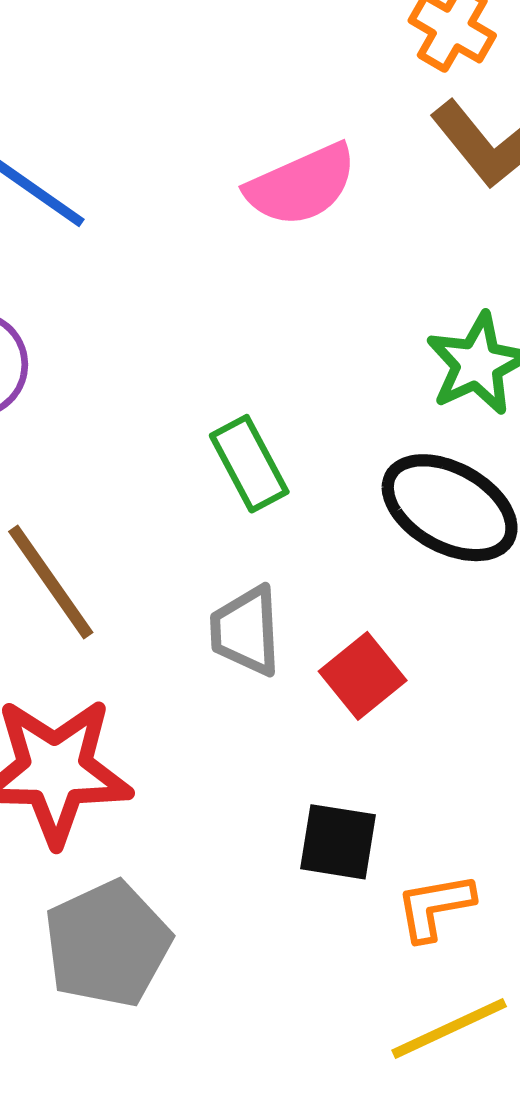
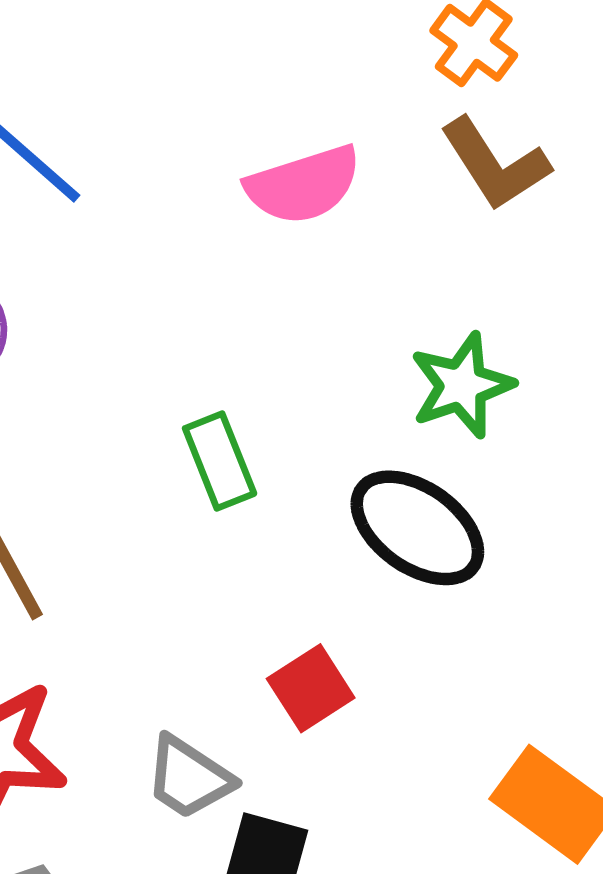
gray trapezoid: (246, 631) -> (189, 778), moved, turned -60

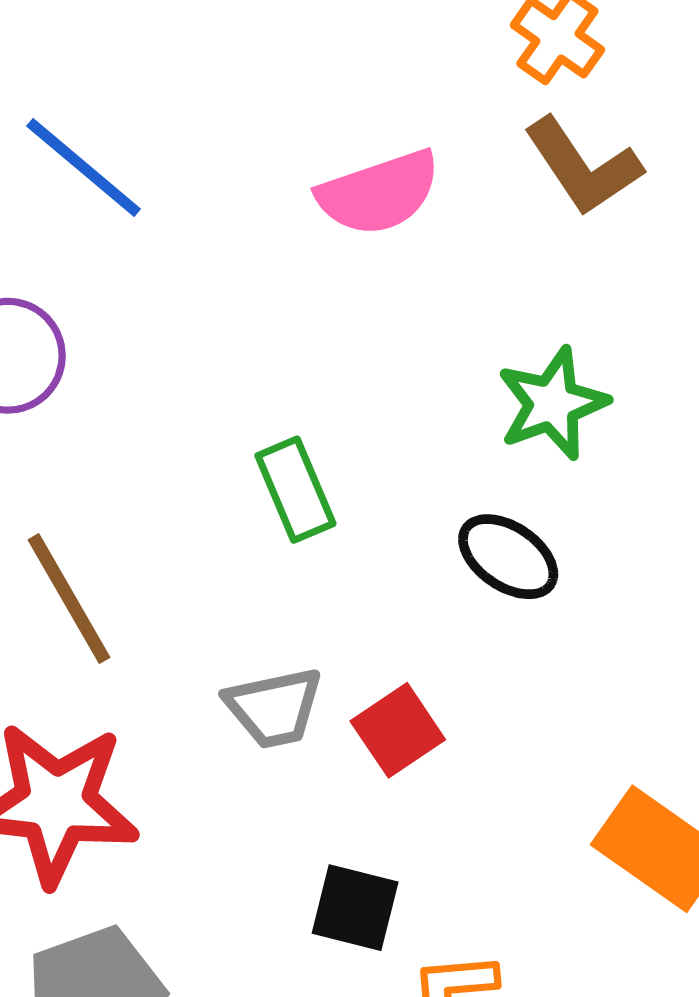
black ellipse: (417, 528) -> (508, 557), size x0.7
gray trapezoid: (189, 778) -> (274, 708), moved, turned -44

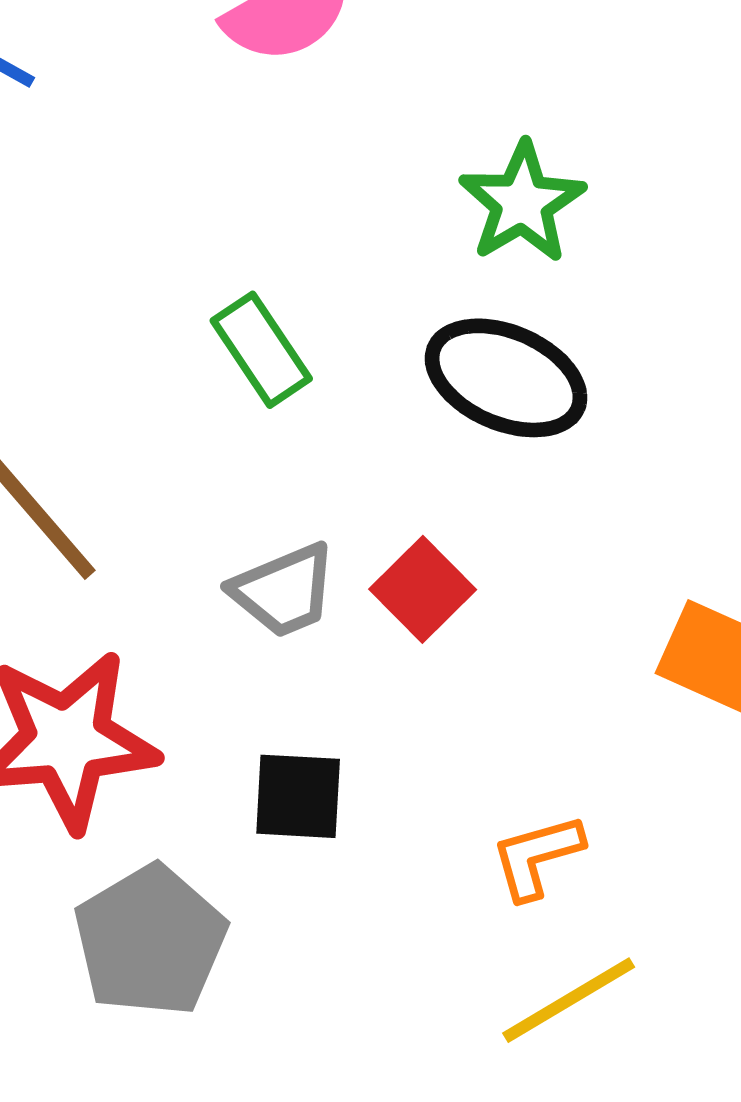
black ellipse: (508, 557) -> (506, 378), size x1.4
black square: (355, 908) -> (298, 796), moved

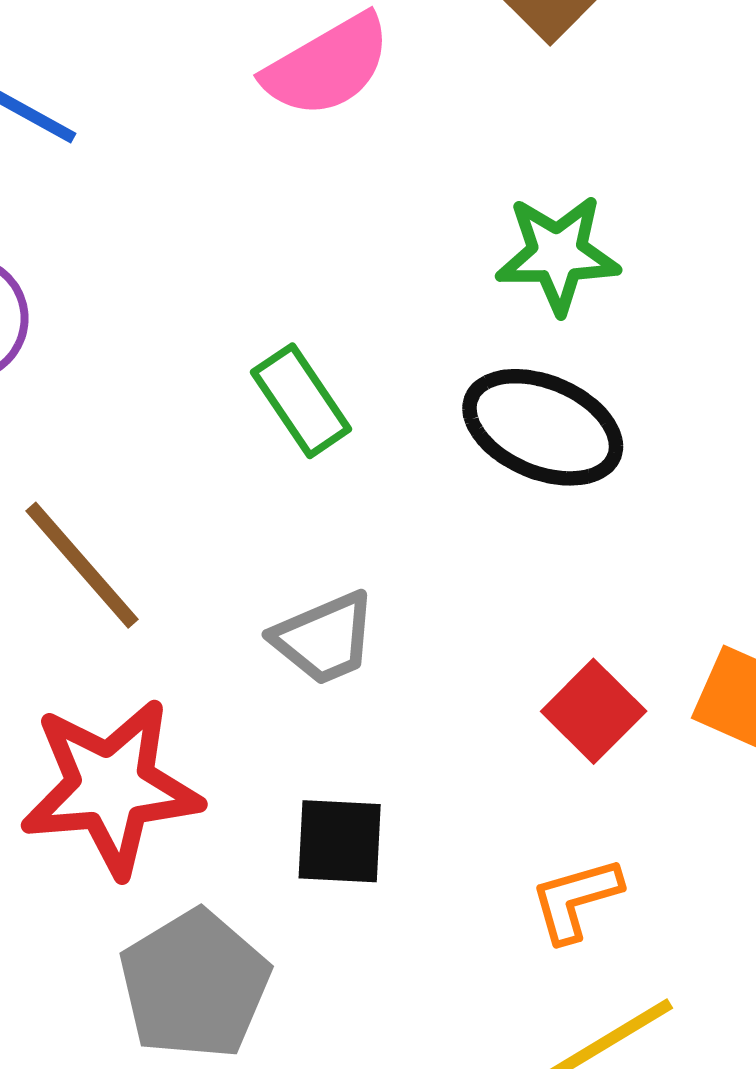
green star: (522, 203) -> (558, 254), turned 30
red square: (423, 589) -> (594, 711), moved

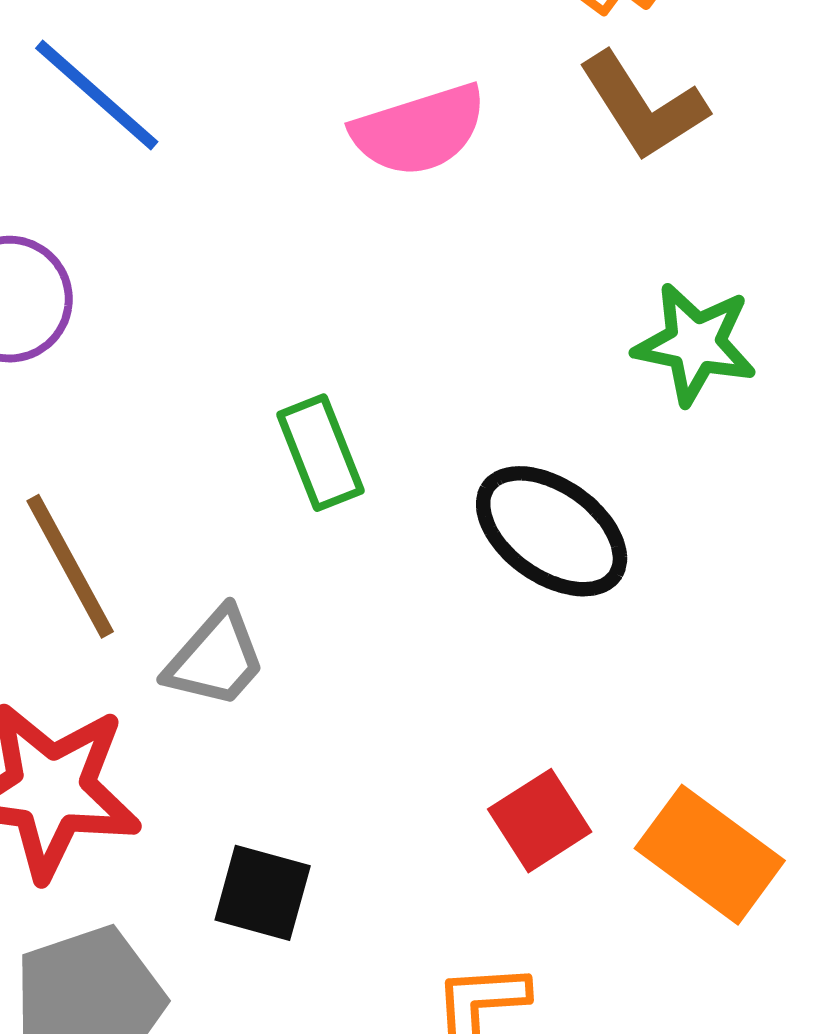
green star: (558, 254) -> (695, 344), moved
gray trapezoid: (324, 638) -> (216, 658), moved, turned -38

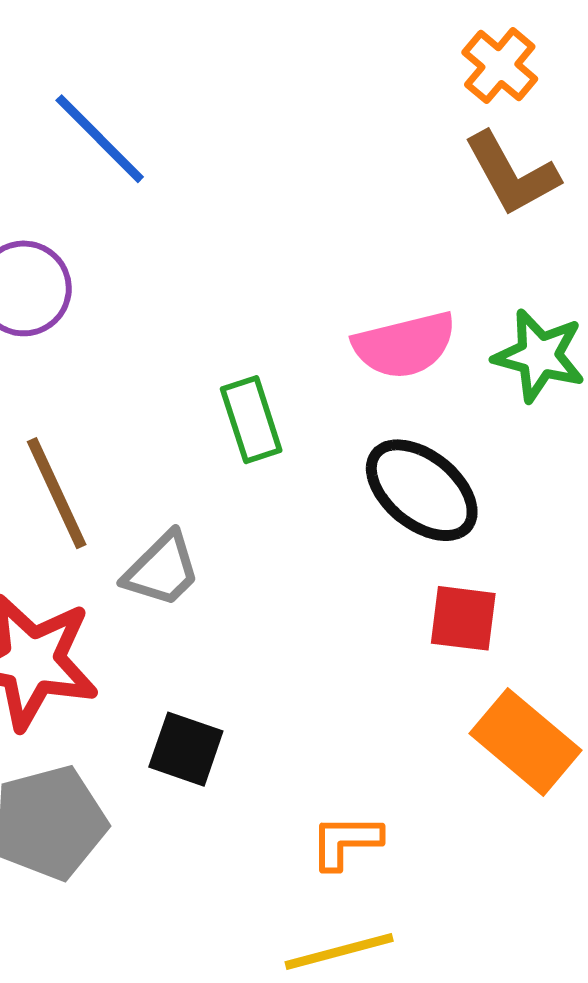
pink semicircle: (419, 130) -> (405, 345), moved
red square: (540, 821) -> (463, 618), moved, turned 36

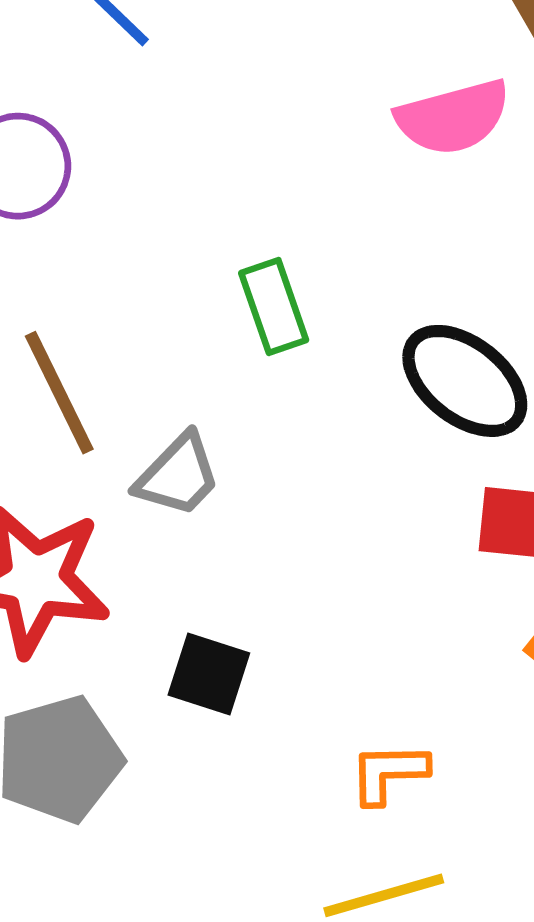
pink semicircle: (405, 345) -> (453, 117), moved

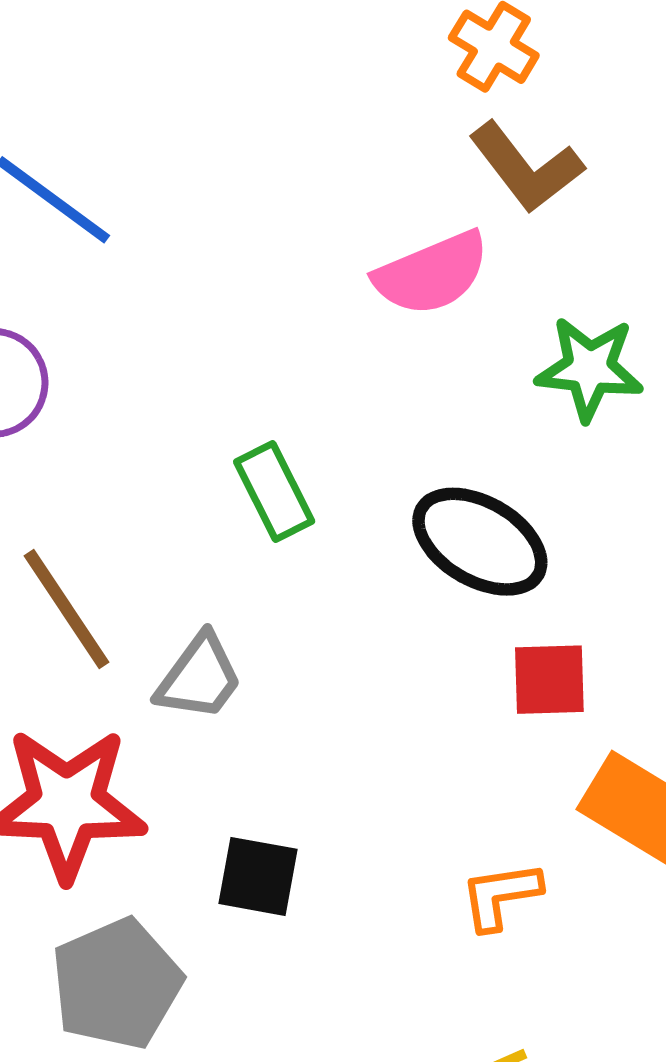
orange L-shape: (389, 773) -> (501, 896), moved

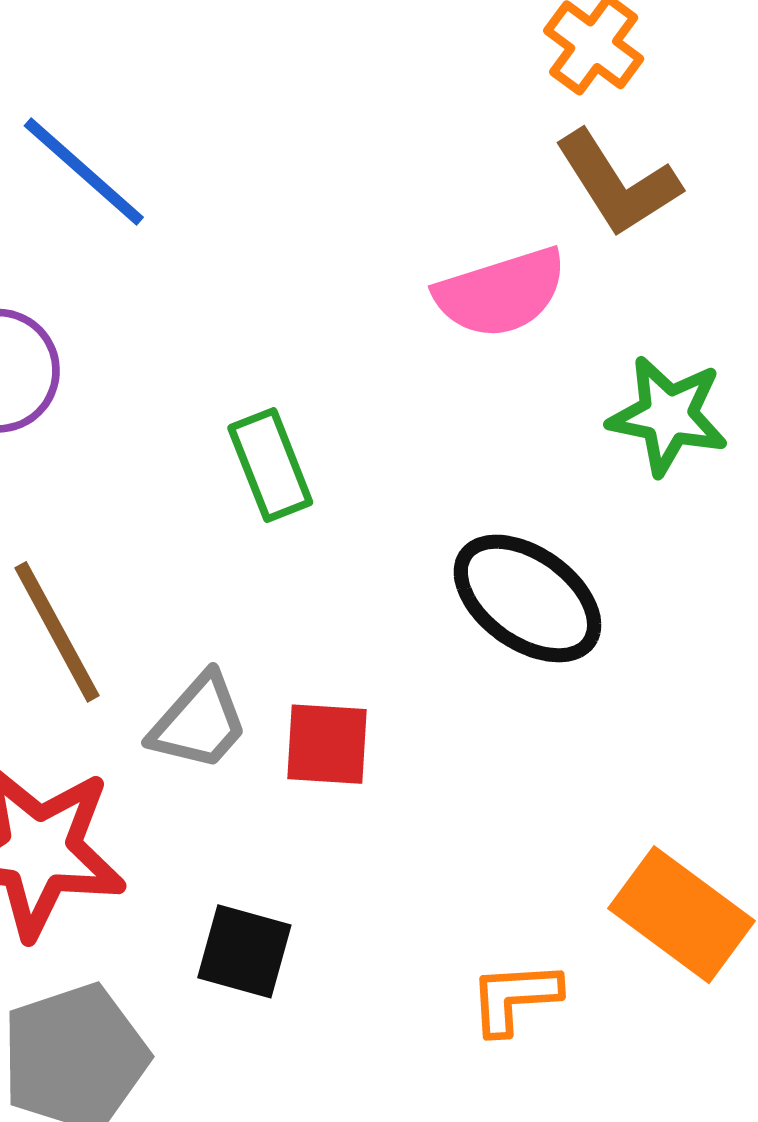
green rectangle: (274, 492) -> (270, 465), moved
red square: (549, 680) -> (327, 744), moved

